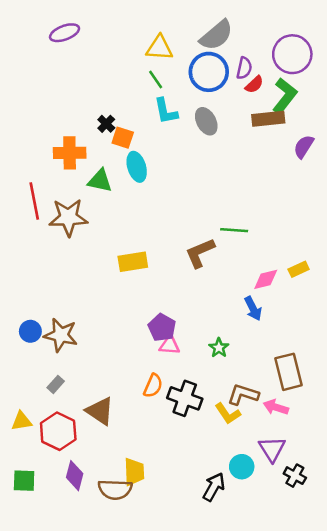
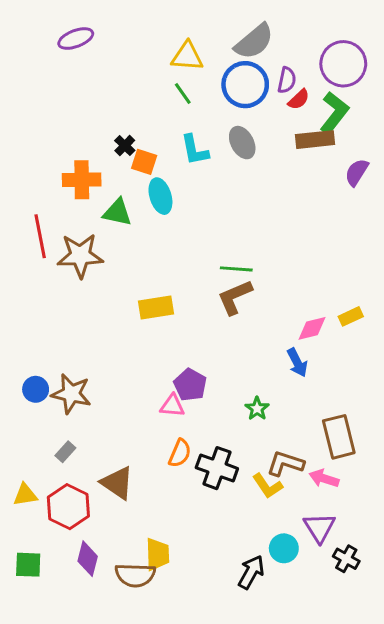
cyan L-shape: (166, 111) -> (195, 150), moved
green line: (234, 230) -> (236, 269), moved
pink triangle: (170, 345) -> (172, 406), moved

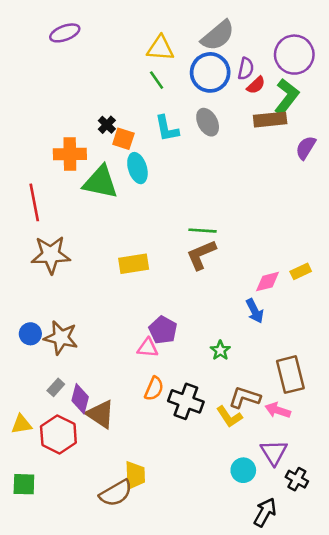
green triangle: (117, 212) -> (100, 182), size x1.4
brown star: (80, 256) -> (51, 255), moved
purple diamond: (88, 559) -> (80, 399), moved
black arrow: (251, 572) -> (265, 512), moved
brown semicircle: (135, 575) -> (116, 493), turned -32

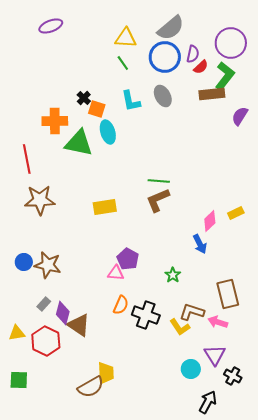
pink diamond: (267, 282) -> (210, 221), turned -30

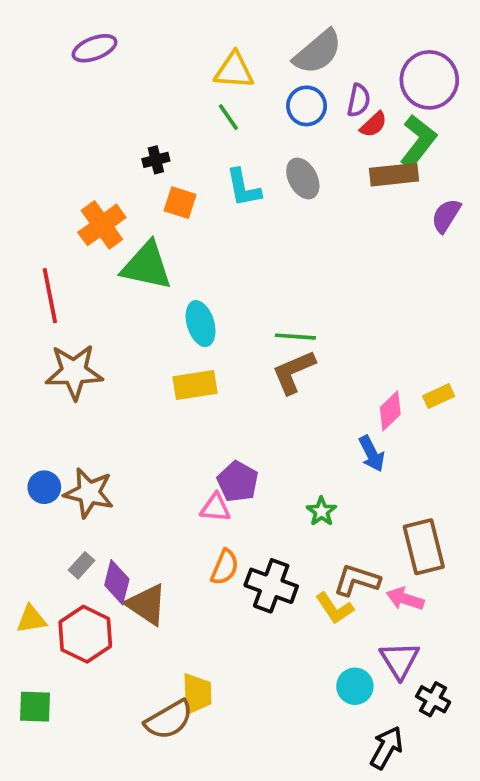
blue circle: (165, 57) -> (307, 106), size x0.7
black cross: (84, 98) -> (156, 160), moved, turned 32
orange cross: (55, 121) -> (102, 225), turned -35
cyan ellipse: (108, 132) -> (201, 324), moved

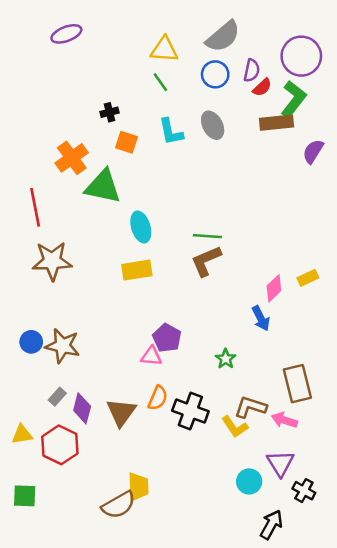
brown triangle: (147, 604) -> (121, 412), moved, turned 32

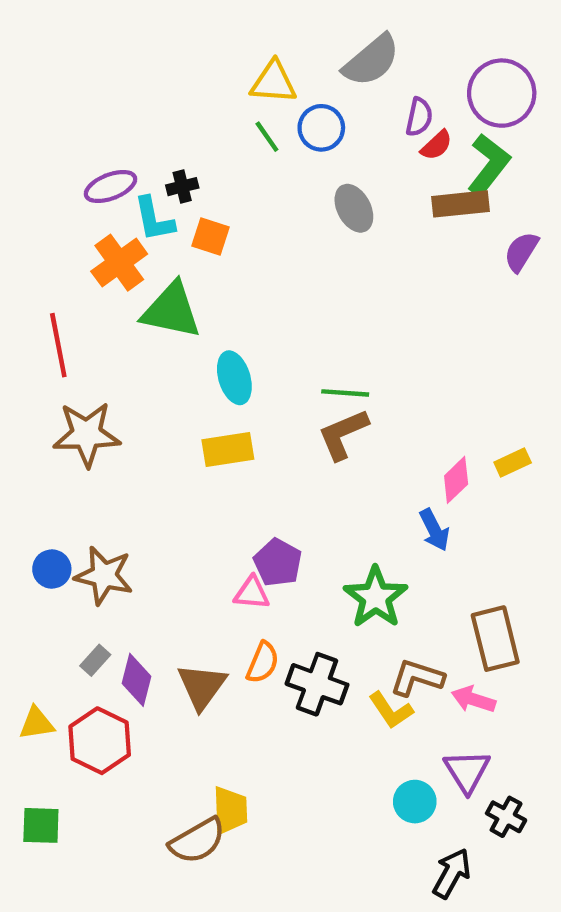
purple ellipse: (66, 34) -> (111, 187), moved
blue circle: (215, 74) -> (321, 128), moved
cyan L-shape: (171, 132) -> (154, 219), moved
green star: (226, 359) -> (376, 597), size x1.8

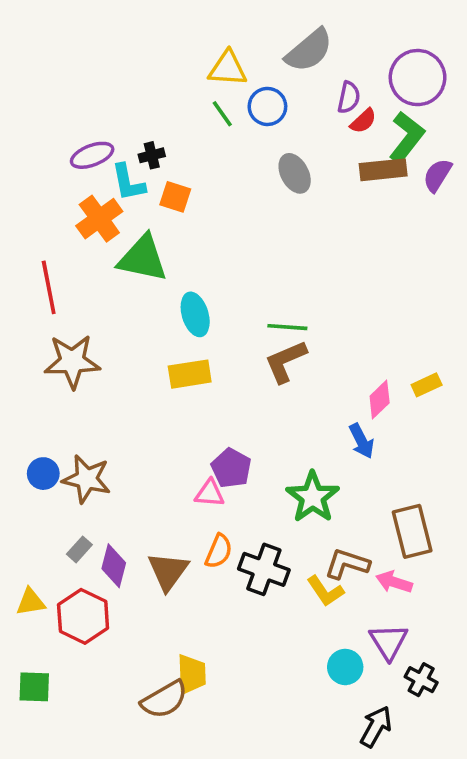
purple semicircle: (521, 252) -> (437, 175), moved

